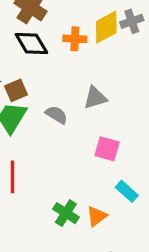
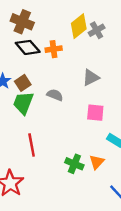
gray cross: (132, 21) -> (97, 30), moved
orange cross: (75, 39) -> (54, 49), moved
gray triangle: (95, 98) -> (91, 77), moved

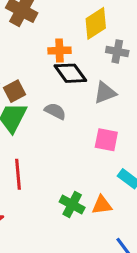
gray cross: (97, 30) -> (117, 51), moved, turned 35
black diamond: (28, 47) -> (70, 73), moved
orange triangle: (97, 162) -> (102, 205), turned 35

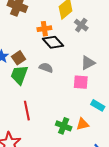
gray cross: (117, 51) -> (81, 25), turned 32
gray triangle: (105, 93) -> (88, 63), moved

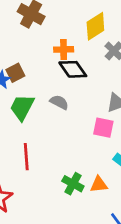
brown square: (19, 58) -> (15, 73), moved

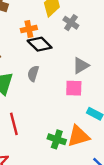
gray semicircle: (59, 102) -> (33, 74), turned -91
orange triangle: (99, 184) -> (78, 136), size x1.5

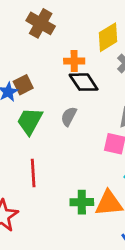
green cross: (57, 139) -> (82, 202), turned -30

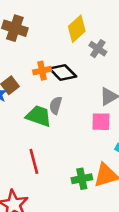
orange cross: (74, 61) -> (42, 71), moved
green trapezoid: (30, 121) -> (39, 116), moved, turned 92

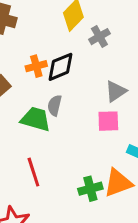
gray cross: (98, 49) -> (99, 37), turned 30
black diamond: (63, 73) -> (61, 67), turned -64

